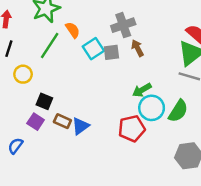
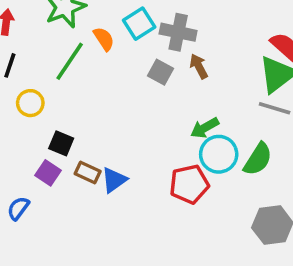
gray cross: (123, 25) -> (178, 32), turned 30
cyan square: (93, 49) -> (139, 24), moved
gray square: (111, 52) -> (160, 72), turned 35

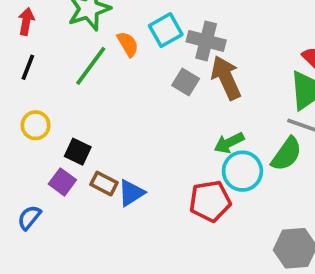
brown arrow: (199, 66) -> (226, 78), size x1.6
yellow circle: (30, 103) -> (36, 125), moved
green semicircle: (258, 159) -> (286, 154), moved

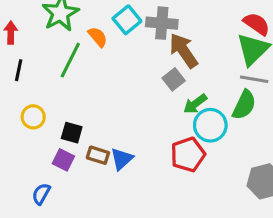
gray square: (186, 82) -> (174, 79), moved, turned 30

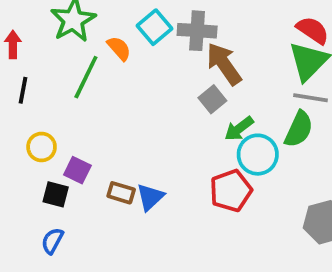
black square: (72, 133) -> (56, 194), moved
purple square: (63, 160) -> (77, 170), moved

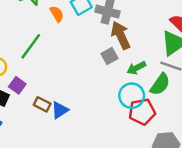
green line: (86, 77) -> (31, 46), moved
green arrow: (239, 129) -> (136, 68), moved
red pentagon: (231, 191) -> (142, 112), moved

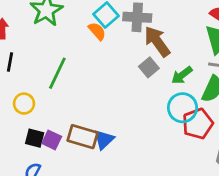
orange semicircle: (57, 14) -> (97, 31), moved
purple square: (17, 85) -> (52, 140), moved
brown rectangle: (42, 104) -> (83, 137), size x1.5

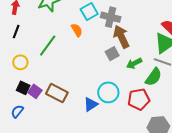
orange semicircle: (97, 31) -> (77, 30), moved
cyan circle: (183, 108) -> (108, 92), moved
blue triangle: (104, 139) -> (91, 104), moved

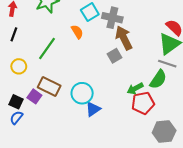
green arrow: (134, 63) -> (135, 88), moved
black square: (23, 88) -> (16, 102), moved
cyan circle: (108, 92) -> (82, 93), moved
brown rectangle: (57, 93) -> (49, 86), moved

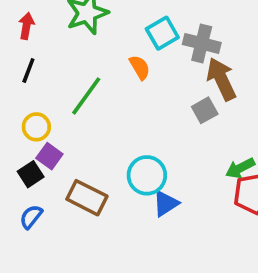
brown rectangle: (49, 86) -> (87, 198), moved
purple square: (34, 96) -> (49, 156), moved
black square: (16, 102) -> (31, 174), moved, turned 32

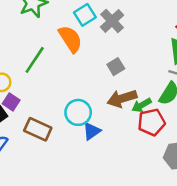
gray cross: (202, 43) -> (112, 21), turned 35
orange semicircle: (140, 67) -> (70, 39), size x1.6
brown arrow: (221, 79) -> (122, 98), moved, turned -80

